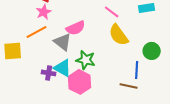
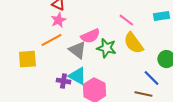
green star: (86, 60) -> (106, 48), moved
blue line: (137, 70) -> (151, 78), turned -48

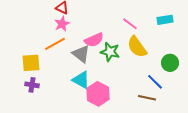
purple cross: (63, 81) -> (32, 85), moved

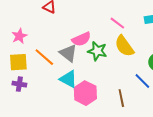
pink star: (62, 24) -> (19, 36), moved
orange line: (55, 44) -> (44, 57), moved, turned 70
brown line: (147, 98) -> (121, 98), moved, turned 66

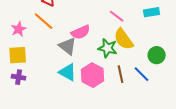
green star: (97, 51) -> (108, 48), moved
orange line: (44, 57) -> (44, 21), moved
pink hexagon: (85, 93) -> (93, 75), moved
brown line: (121, 98) -> (121, 74), moved

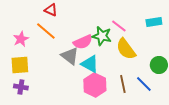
green star: (108, 48) -> (102, 36), moved
cyan triangle: (68, 72) -> (90, 64), moved

